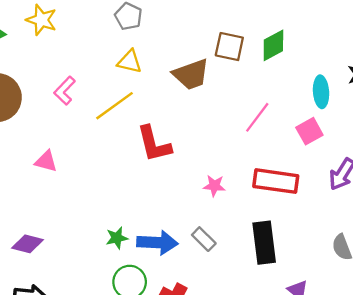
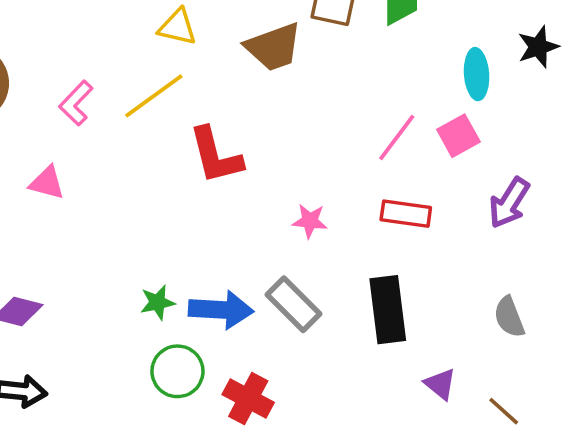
pink L-shape: (65, 91) -> (76, 103), moved
pink line: (257, 117) -> (397, 138), moved
red rectangle: (276, 181) -> (406, 214), size x0.7
gray rectangle: (204, 239) -> (293, 304), size x1.4

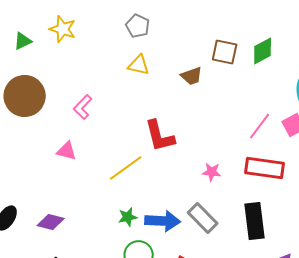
brown trapezoid: (274, 47) -> (192, 76), size x0.7
yellow line: (154, 96) -> (126, 168), moved
red rectangle: (406, 214) -> (265, 168), size x1.4

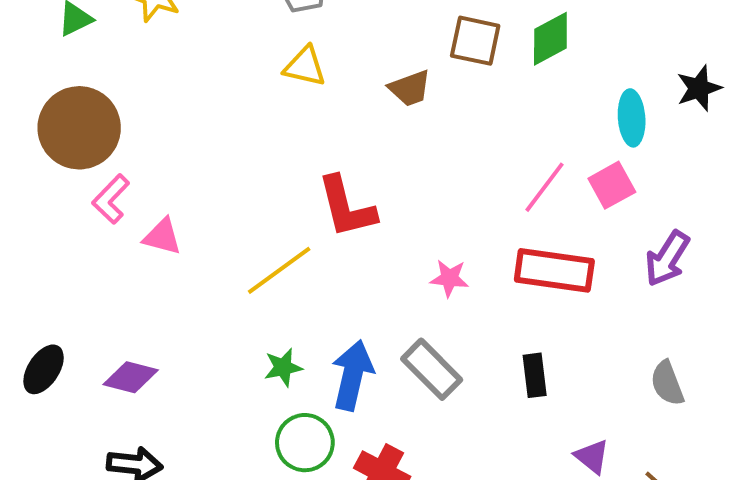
pink L-shape: (83, 107) -> (111, 199), moved
blue arrow: (163, 221) -> (352, 375), turned -80
black rectangle: (255, 221) -> (535, 375), size x0.6

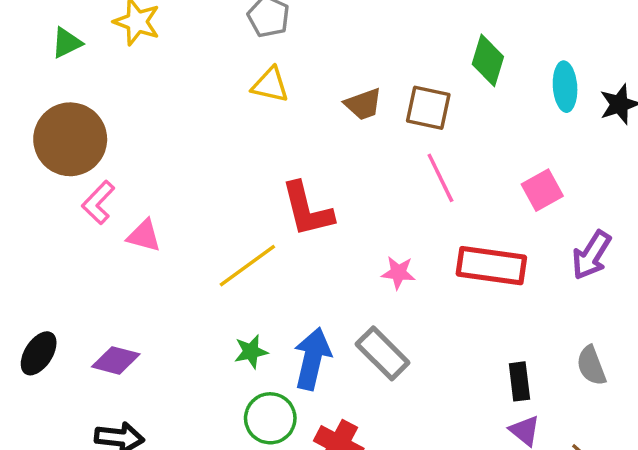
green diamond: (550, 39) -> (488, 60), turned -45
brown square: (475, 41) -> (428, 108), moved
cyan ellipse: (632, 118) -> (565, 87), moved
pink line: (544, 187) -> (440, 178), moved, turned -63
black rectangle: (535, 375) -> (519, 381), moved

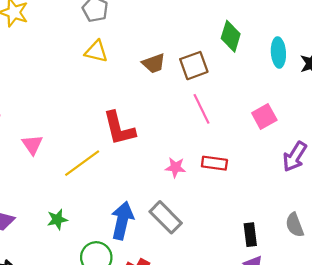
brown square: (428, 108) -> (194, 66), turned -32
pink triangle: (144, 236) -> (32, 145), moved, turned 40
red rectangle: (491, 266) -> (214, 163), moved, size x0.6
green star: (251, 352) -> (57, 219), moved

